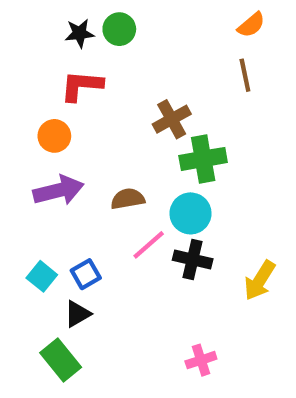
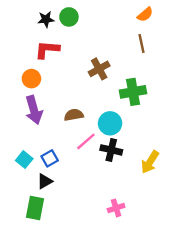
green cross: (203, 159) -> (133, 92), moved
purple arrow: (59, 190) -> (34, 110), turned 88
green rectangle: (61, 360) -> (35, 208), turned 50

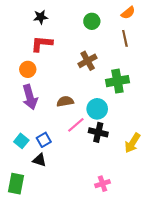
green circle: (69, 17) -> (92, 21), moved
black triangle: (45, 181) -> (39, 160), turned 48
green rectangle: (35, 208) -> (16, 184), moved

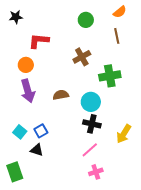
black star: (41, 17) -> (16, 17), moved
pink line: (76, 125) -> (90, 150), moved
green rectangle: (16, 184) -> (15, 172), turned -30

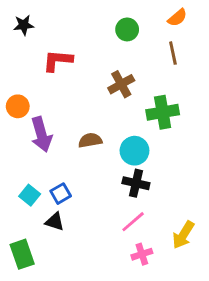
orange circle: (26, 65) -> (18, 106), moved
yellow arrow: (124, 134) -> (183, 235), moved

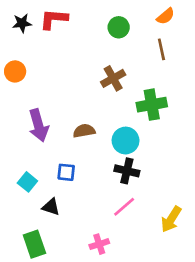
red L-shape: (58, 61) -> (54, 19), moved
orange circle: (18, 106) -> (15, 71), moved
blue square: (61, 194) -> (66, 172), moved, turned 36
green rectangle: (22, 254) -> (34, 244), moved
pink cross: (142, 254) -> (99, 244), moved

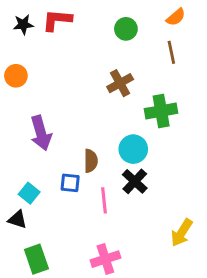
brown semicircle: (84, 131) -> (91, 161), moved, turned 100
black cross: (127, 171) -> (135, 181), turned 30
black triangle: (51, 207) -> (17, 219), moved
pink line: (124, 207) -> (104, 200), moved, turned -55
pink cross: (99, 244) -> (105, 259), size x1.4

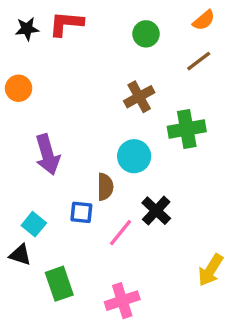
brown line: (171, 52) -> (199, 61), turned 65
cyan circle: (133, 149) -> (134, 156), moved
pink line: (104, 200) -> (120, 233), turned 45
green rectangle: (36, 259) -> (59, 284), moved

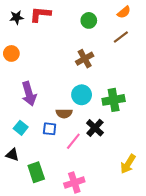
green cross: (187, 129) -> (114, 100), moved
brown semicircle: (105, 187) -> (64, 113), turned 91
cyan square: (34, 224) -> (21, 128), moved

